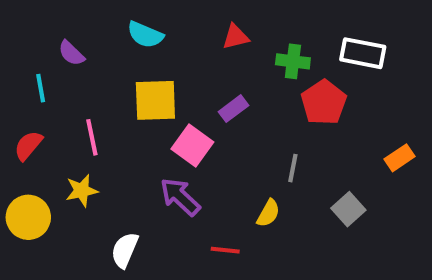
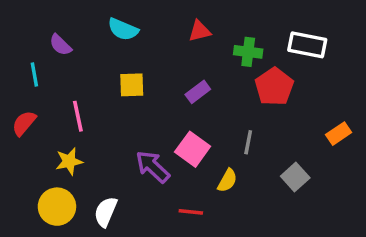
yellow square: (155, 100) -> (132, 85), size x0.7
pink square: (192, 145) -> (193, 149), moved
yellow circle: (28, 217) -> (57, 207), moved

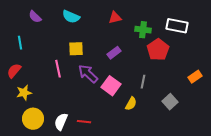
purple semicircle: (60, 45) -> (35, 17), moved
pink line: (78, 116) -> (58, 69), moved
yellow star: (69, 161) -> (24, 93), moved
purple arrow: (153, 167) -> (88, 74), moved
red line: (191, 212) -> (84, 122), moved

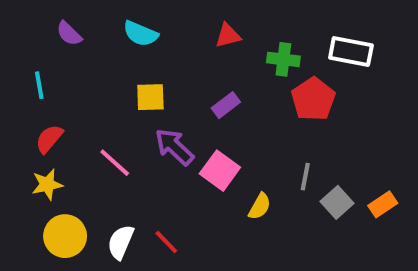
pink line: (58, 69) -> (115, 163), moved, turned -36
red semicircle: (14, 71) -> (49, 139), moved
orange rectangle: (195, 77) -> (383, 204), moved
gray line: (143, 82) -> (305, 177), moved
red line: (84, 122) -> (166, 242), turned 40

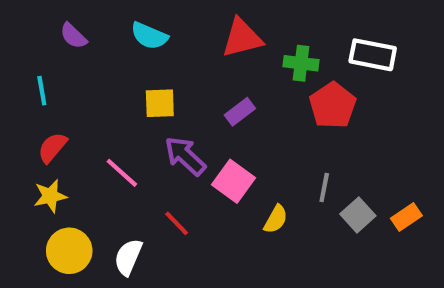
red triangle: (228, 36) -> (242, 38), size x1.5
red line: (166, 242) -> (177, 223), moved

